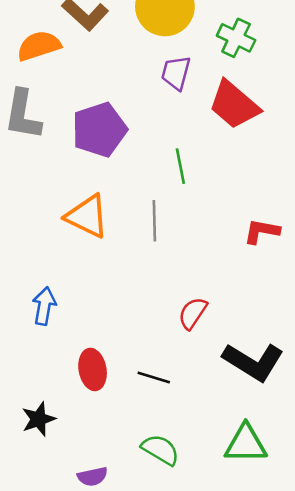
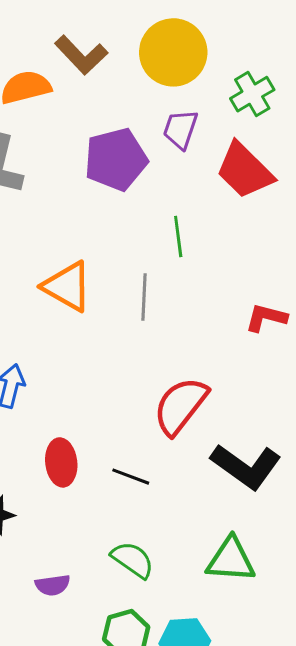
green cross: (236, 38) -> (252, 94), turned 30
purple pentagon: (99, 130) -> (116, 159), moved
red semicircle: (193, 313) -> (180, 406), size x1.6

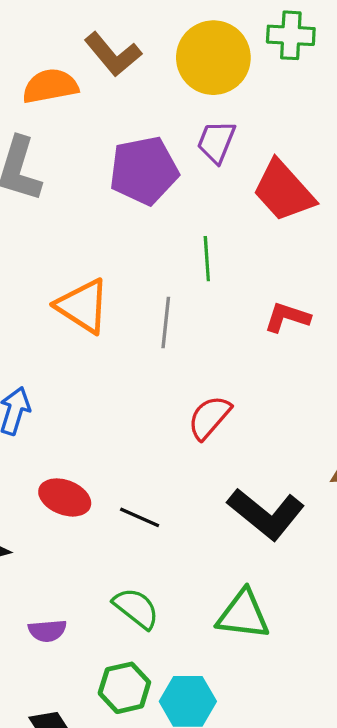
green cross: (252, 94) -> (291, 35), moved, turned 30
red L-shape: (266, 318) -> (287, 317), moved
red semicircle: (180, 406) -> (209, 417), moved, size x0.7
red ellipse: (61, 462) -> (65, 497), turned -66

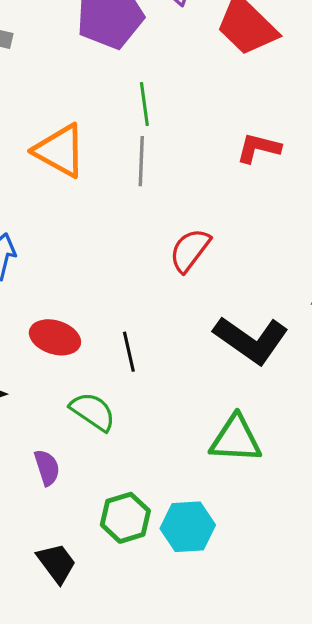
green line: (207, 259) -> (144, 104), moved
black line: (140, 517) -> (129, 352), turned 57
green semicircle: (136, 608) -> (93, 412), moved
purple semicircle: (47, 631) -> (47, 468), turned -99

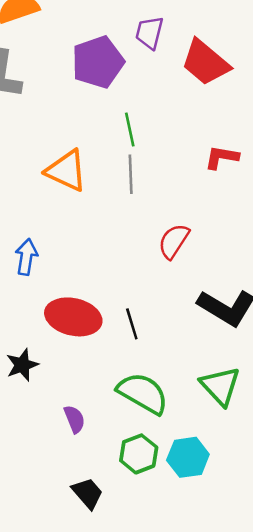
red ellipse: (55, 337) -> (73, 317), size x1.4
green semicircle: (93, 412) -> (143, 393), moved, size x1.4
green triangle: (236, 439) -> (220, 386), turned 48

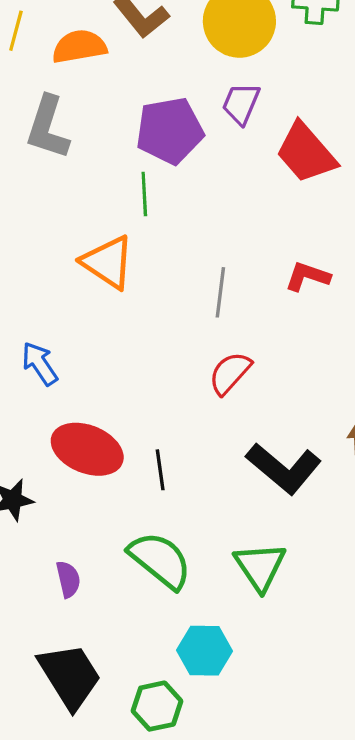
green line: (130, 129) -> (144, 194), moved
gray line: (131, 174) -> (220, 292), moved
blue arrow: (26, 257) -> (40, 364), turned -52
green hexagon: (139, 454) -> (157, 706), moved
black trapezoid: (88, 493) -> (70, 676), size x1.6

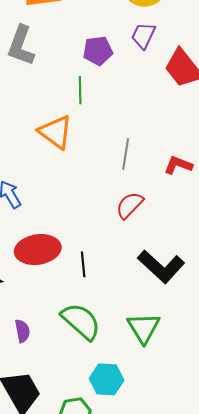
purple pentagon: (170, 131) -> (98, 51), size x0.7
red L-shape: (308, 276) -> (178, 165), moved
red ellipse: (87, 449) -> (38, 250), turned -33

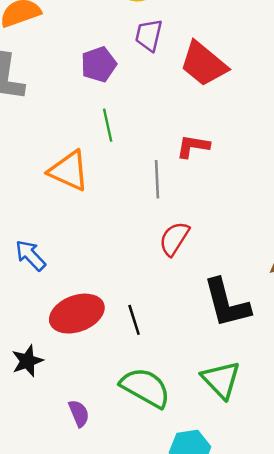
green line: (80, 90) -> (108, 125), moved
red L-shape: (178, 165) -> (193, 146), moved
black L-shape: (161, 266) -> (227, 303), turned 45

